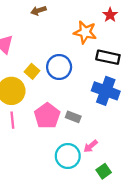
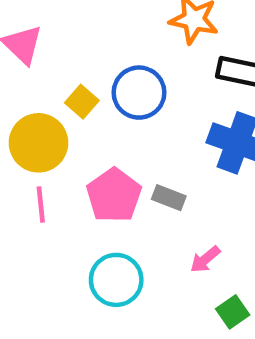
cyan circle: (68, 156) -> (116, 280), moved

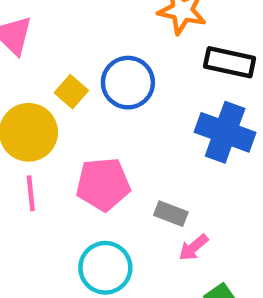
pink pentagon: (114, 195) -> (103, 184), turned 30
gray rectangle: (169, 198) -> (171, 214), moved

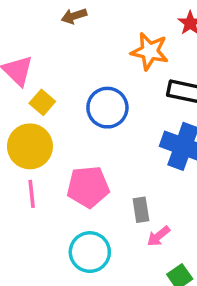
yellow square: (71, 92) -> (42, 102), moved
gray rectangle: (171, 214) -> (141, 210), turned 60

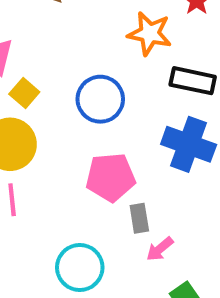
pink pentagon: (88, 187) -> (111, 177), moved

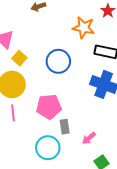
pink pentagon: (111, 177) -> (49, 107), moved
gray rectangle: (139, 218) -> (65, 127), moved

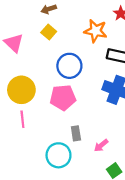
yellow square: (19, 58) -> (49, 32), moved
pink pentagon: (49, 107) -> (63, 97), moved

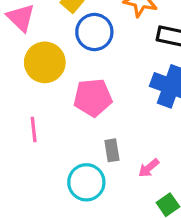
blue circle: (69, 66) -> (94, 32), moved
yellow circle: (21, 90) -> (45, 62), moved

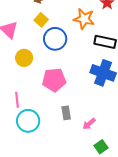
yellow circle: (45, 62) -> (24, 58), size x0.7
cyan circle: (86, 182) -> (28, 121), moved

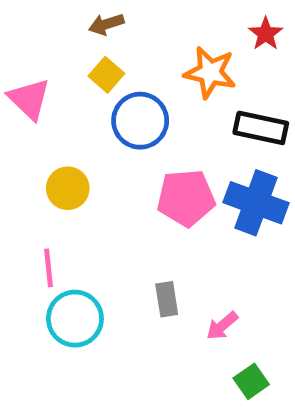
yellow circle: (24, 58) -> (68, 188), moved
pink pentagon: (54, 80) -> (186, 198), moved

